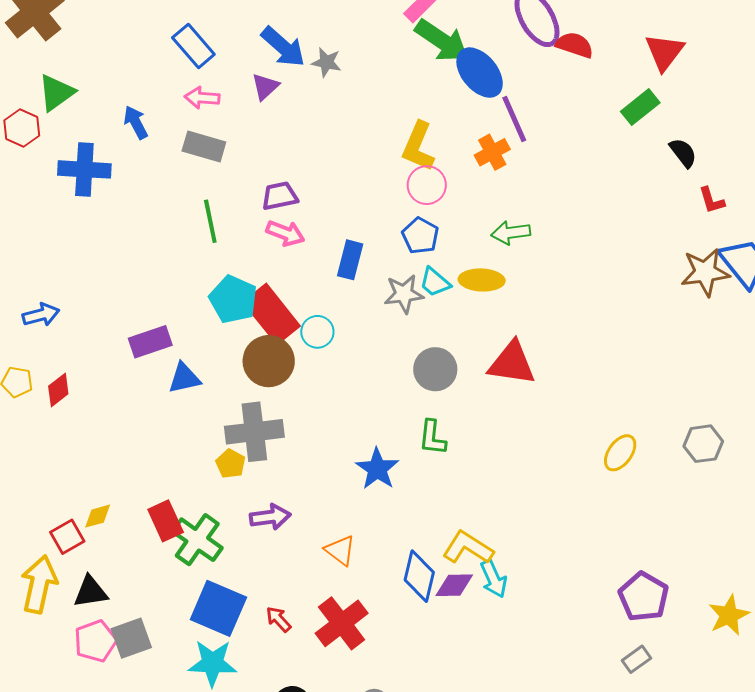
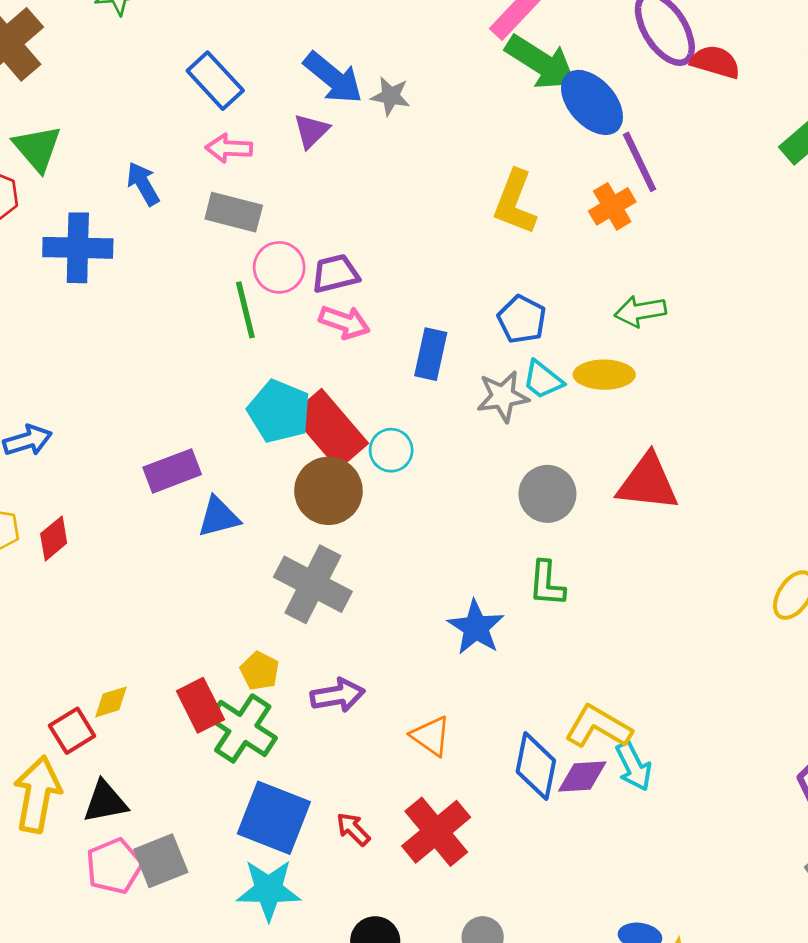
green triangle: (56, 93) -> (37, 148), turned -33
pink circle: (427, 185) -> (279, 267), moved
gray cross: (254, 432) -> (313, 584), turned 36
yellow pentagon: (230, 464) -> (260, 671), moved

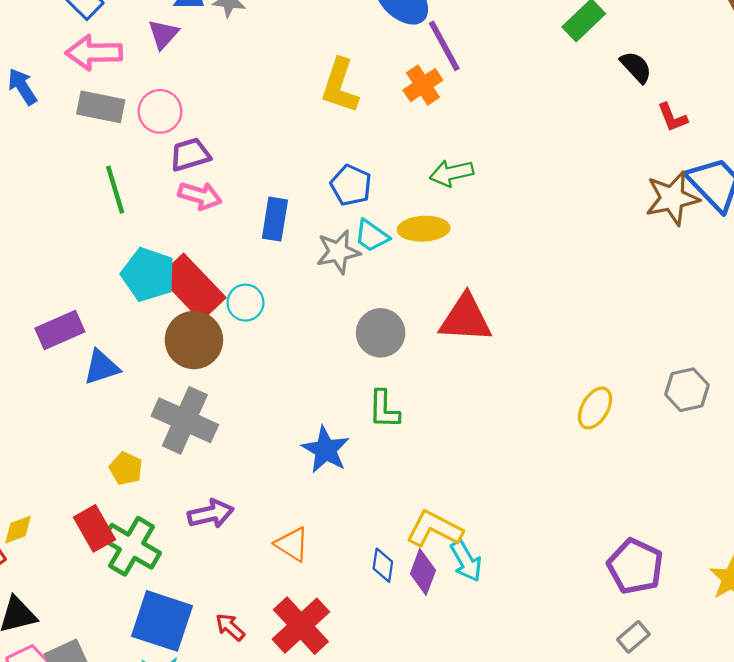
pink arrow: (229, 148) -> (94, 53), size x1.4
pink circle: (279, 267) -> (160, 111), moved
yellow pentagon: (260, 671) -> (126, 468), moved
blue diamond: (536, 766) -> (383, 565), size x0.6
purple diamond: (582, 776) -> (423, 572), turned -63

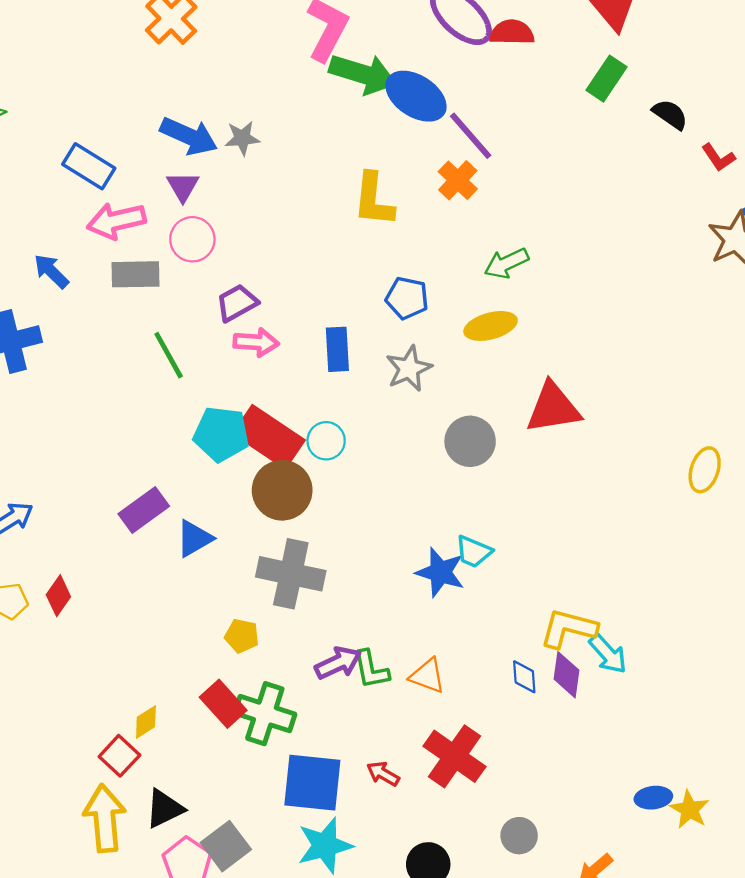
pink circle: (160, 111) -> (192, 239), moved
cyan trapezoid: (372, 236) -> (474, 552), moved
green L-shape: (384, 409) -> (371, 669), moved

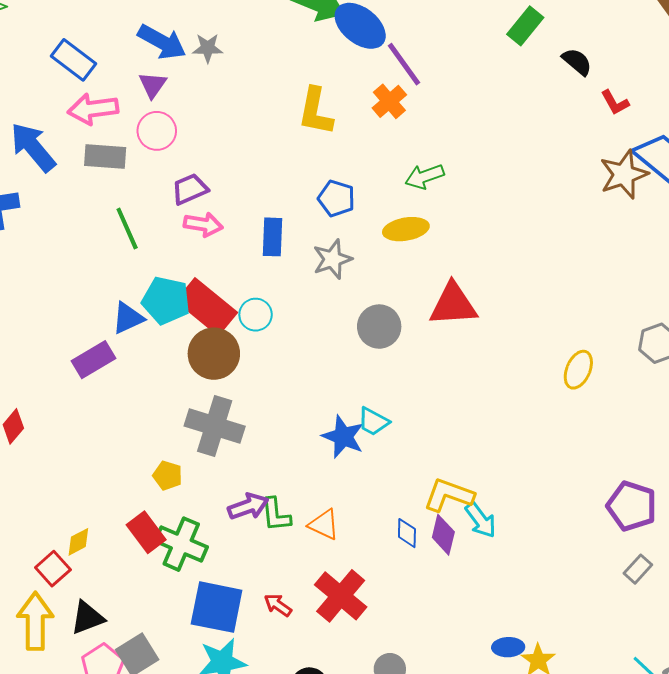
blue arrow: (51, 271) -> (33, 147), size x1.6
blue triangle: (194, 539) -> (128, 318), moved

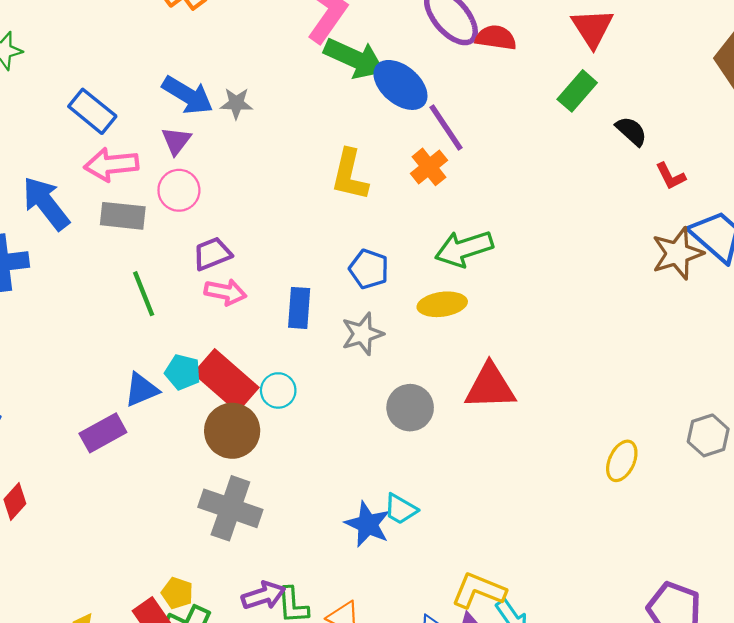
green arrow: (425, 177) -> (464, 249), size x1.4
cyan pentagon: (166, 300) -> (183, 372), size x0.7
yellow pentagon: (168, 475) -> (177, 593), moved

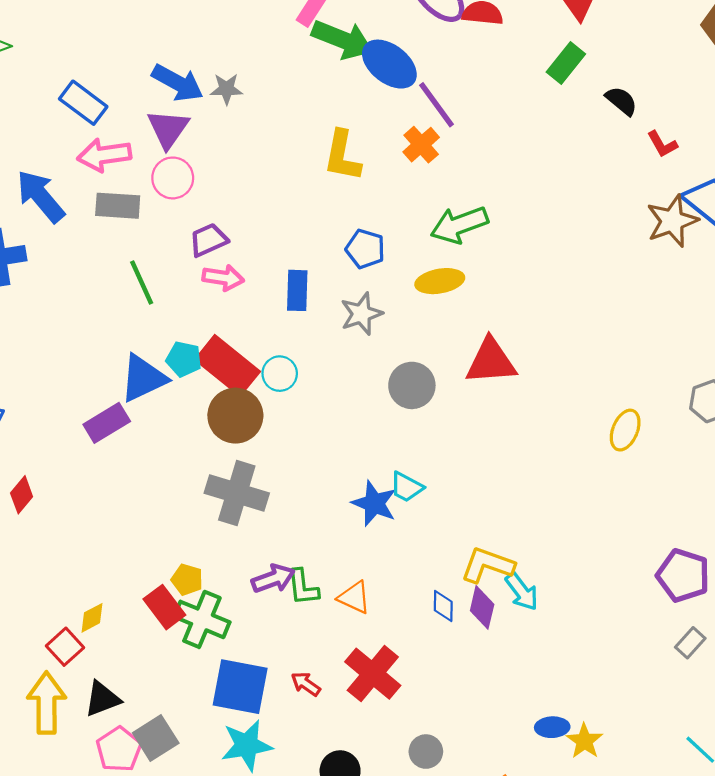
purple triangle: (176, 141) -> (168, 129), size x1.4
blue triangle: (141, 390) -> (143, 378), size x1.4

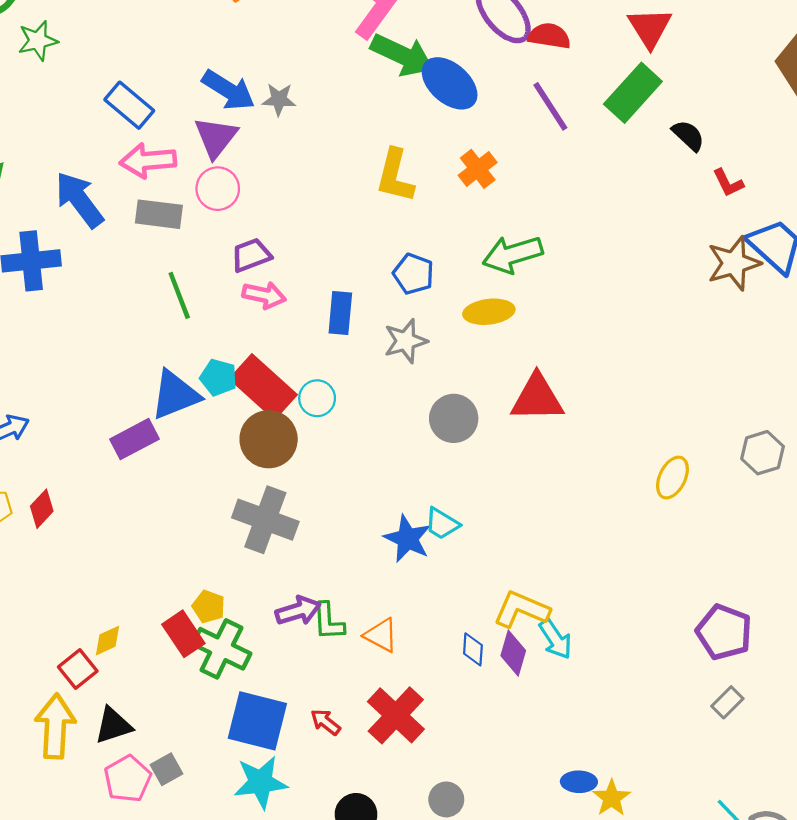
green rectangle: (566, 63) -> (633, 93), size x1.4
purple line: (437, 105) -> (550, 106), moved
gray square: (156, 738) -> (167, 769), size x0.7

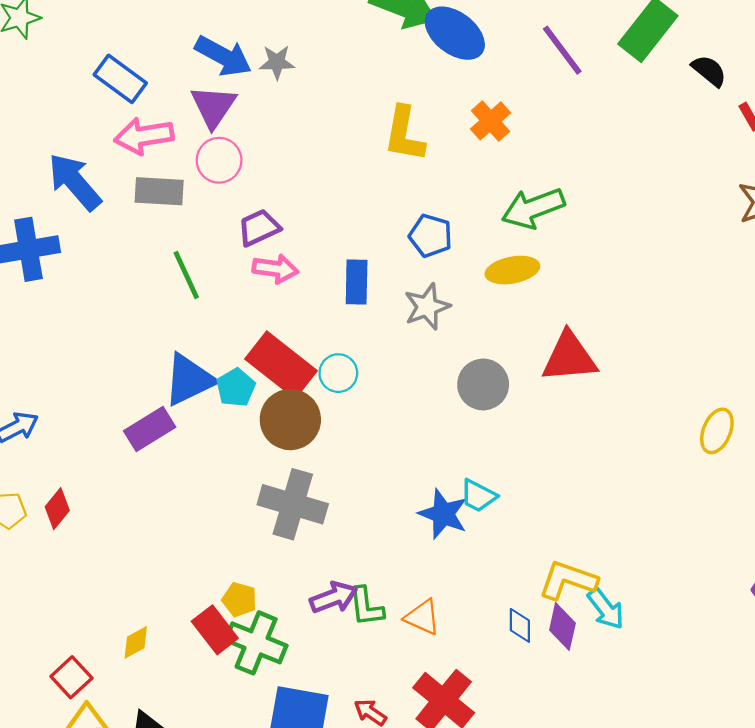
cyan pentagon: (218, 377) -> (236, 388), moved, turned 30
red square: (78, 669) -> (71, 677), moved

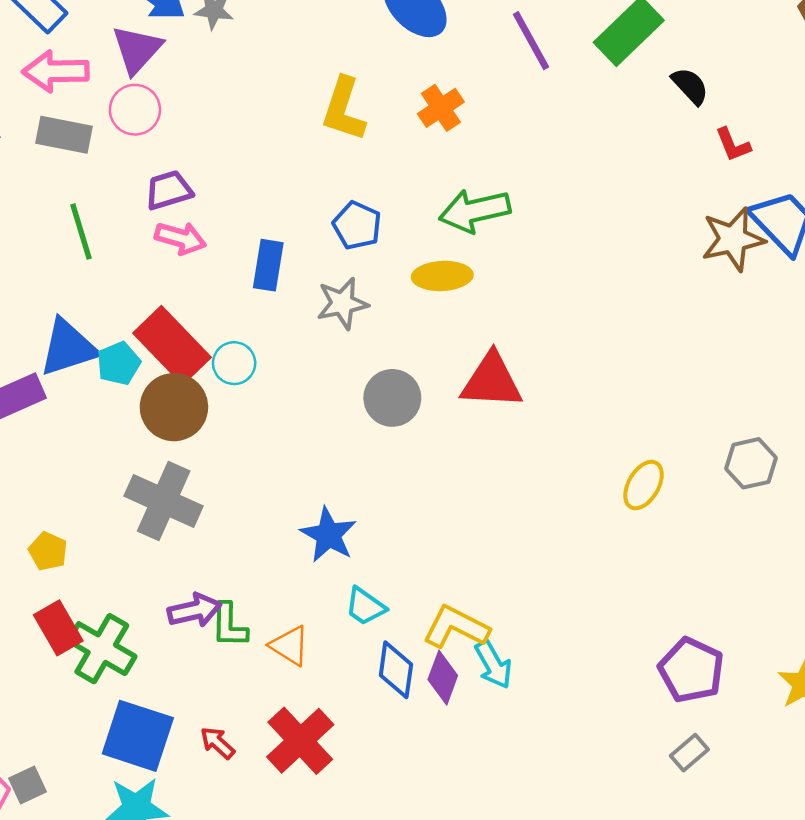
cyan trapezoid: (478, 496) -> (365, 606), moved
yellow pentagon: (239, 599) -> (48, 551), moved
blue diamond: (520, 625) -> (396, 670), size x1.4

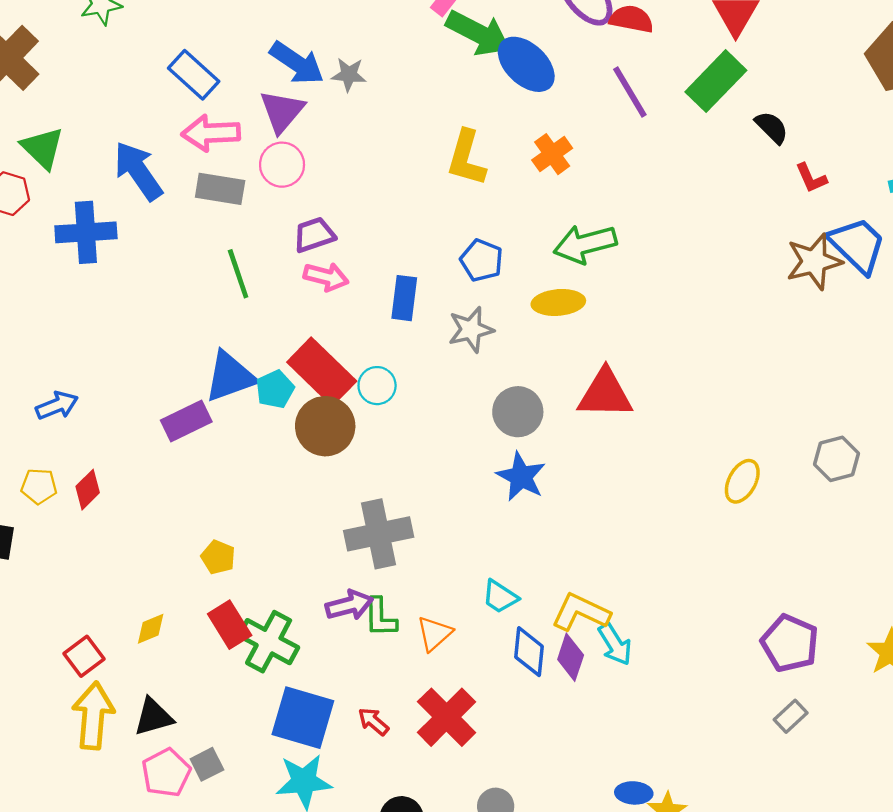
gray cross: (164, 501) -> (379, 534), moved, turned -34
blue star: (328, 535) -> (521, 477), moved
orange triangle: (290, 646) -> (434, 634), turned 48

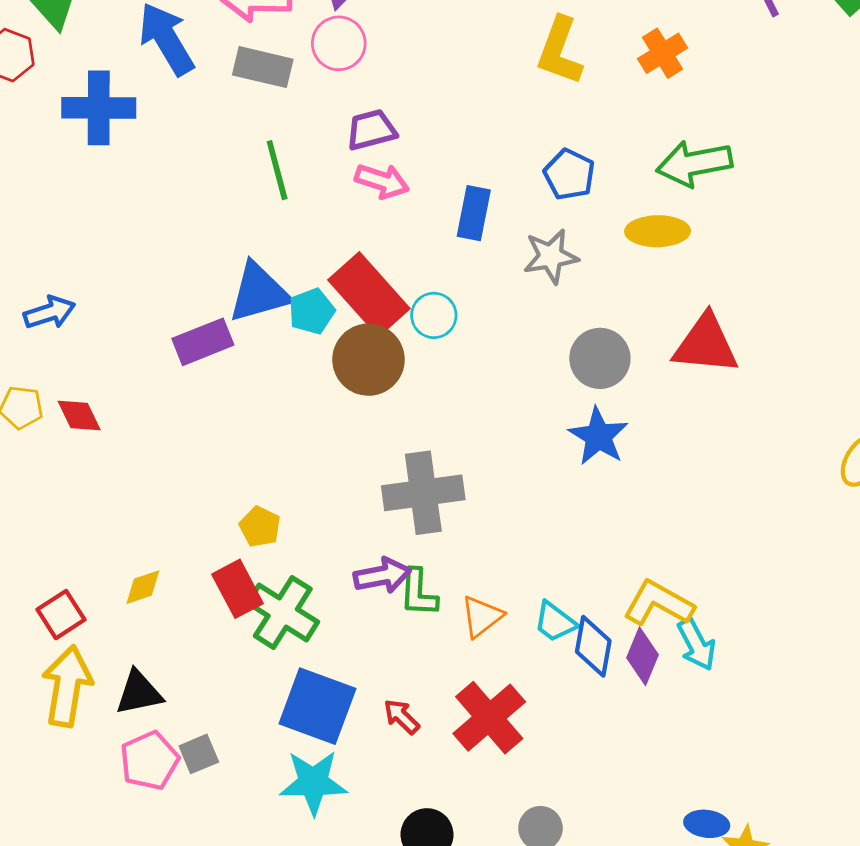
red diamond: (88, 490) -> (79, 416), turned -75
yellow pentagon: (218, 557) -> (260, 527), moved
cyan trapezoid: (500, 597) -> (555, 622), moved

